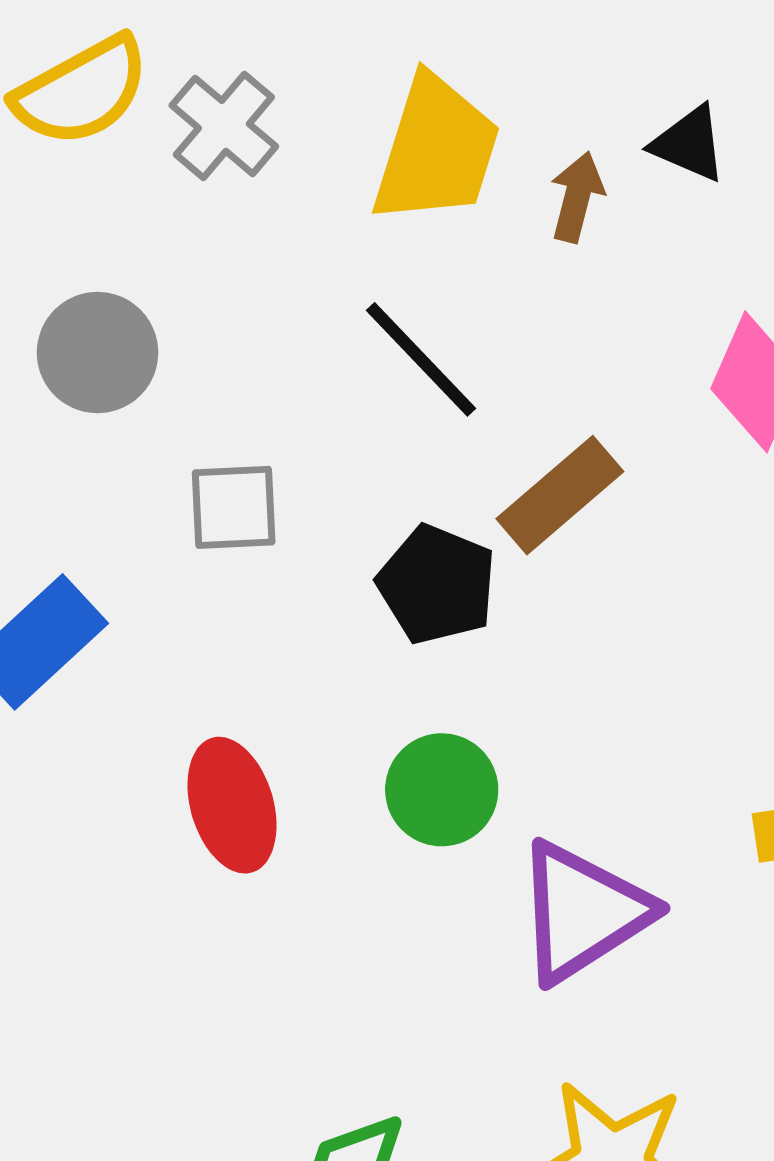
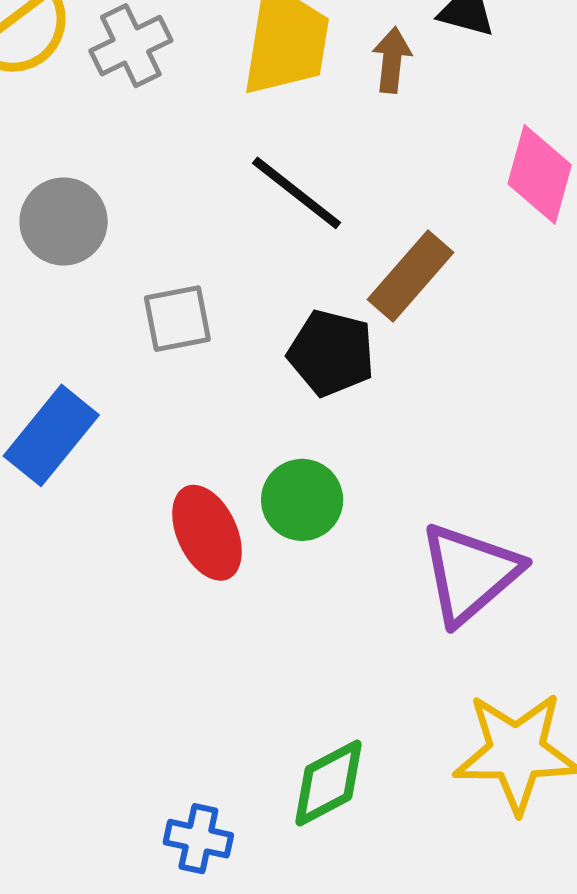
gray cross: (224, 126) -> (131, 46), turned 32
green circle: (442, 790) -> (302, 500), moved

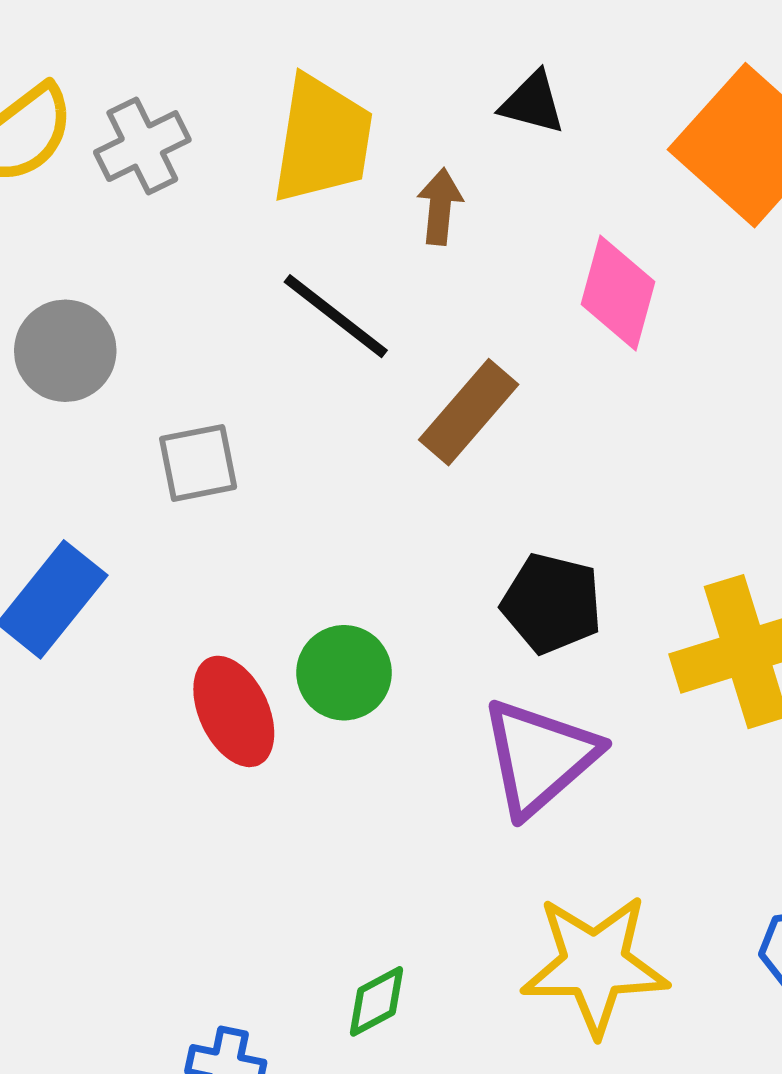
brown arrow: (392, 60) -> (440, 207), moved
black pentagon: (331, 353) -> (552, 603), moved
green diamond: (329, 783) -> (377, 1001), size x0.7

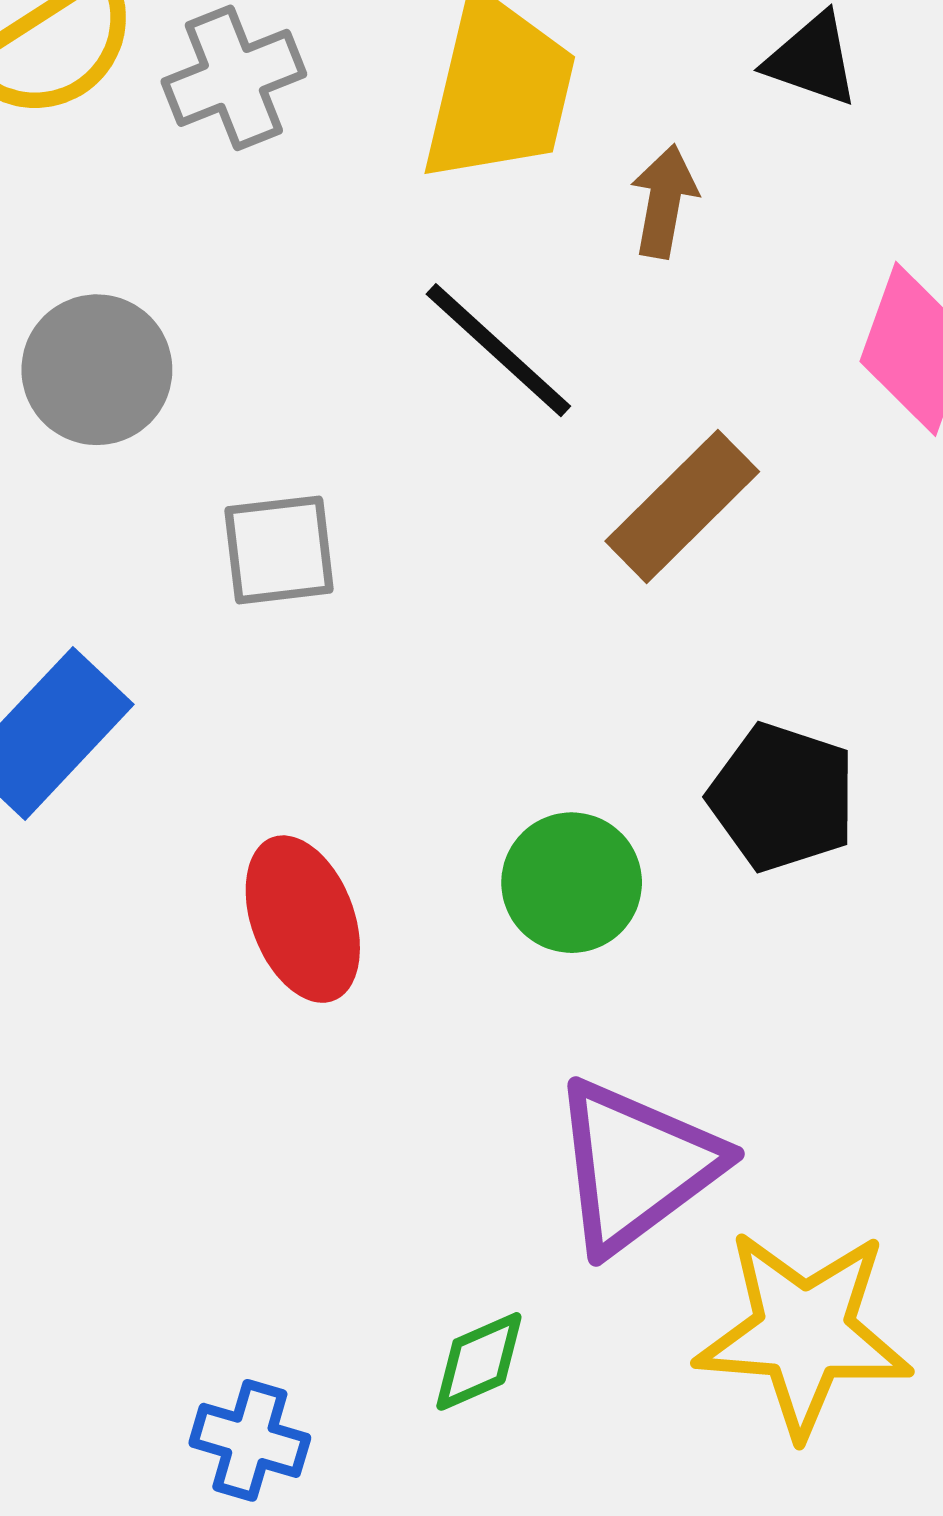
green circle: (344, 673) -> (572, 883), moved
purple triangle: (539, 757) -> (636, 1166), moved

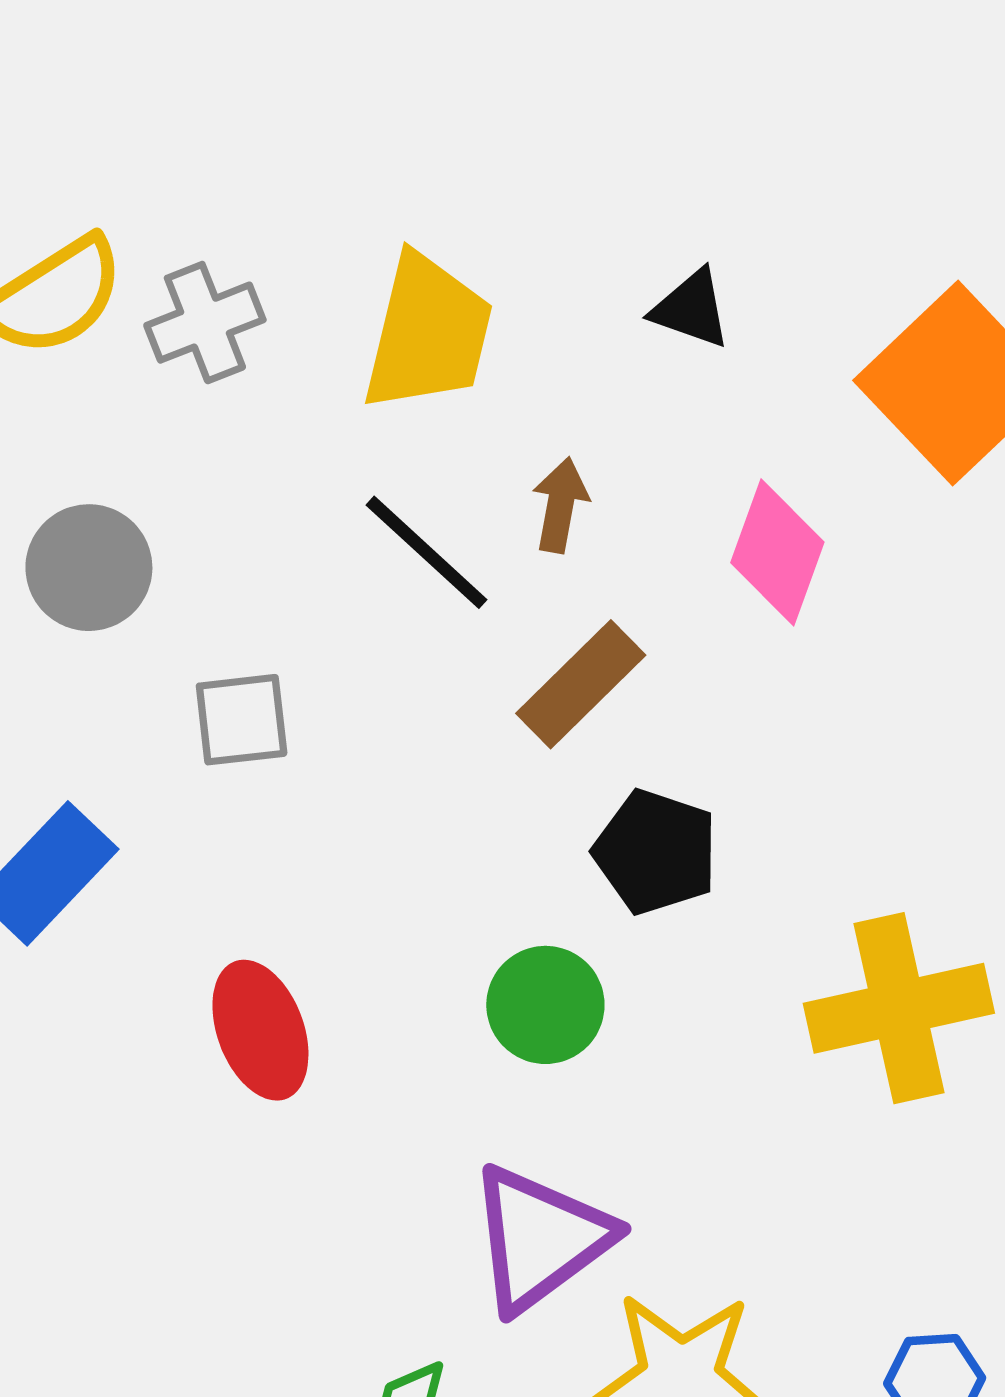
brown arrow: (664, 201) -> (560, 505), moved
black pentagon: (782, 797) -> (656, 852), moved
green circle: (572, 883) -> (545, 1005), moved

